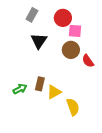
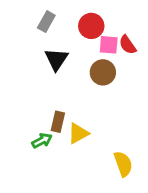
red semicircle: (88, 61) -> (128, 45), moved
green arrow: (20, 89) -> (42, 141), moved
yellow semicircle: (73, 107) -> (123, 164), moved

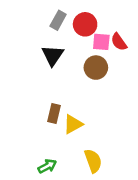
gray rectangle: (46, 22) -> (58, 20), moved
green arrow: (42, 141) -> (47, 166), moved
yellow semicircle: (123, 164) -> (93, 161), moved

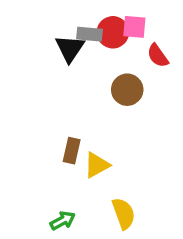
gray rectangle: (58, 20) -> (90, 34), moved, turned 66
pink square: (101, 42) -> (134, 27), moved
black triangle: (53, 55) -> (70, 48), moved

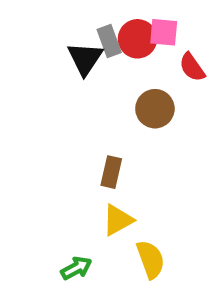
gray rectangle: (90, 34) -> (109, 41), turned 65
brown rectangle: (72, 151) -> (111, 172), moved
yellow triangle: (97, 165) -> (118, 220), moved

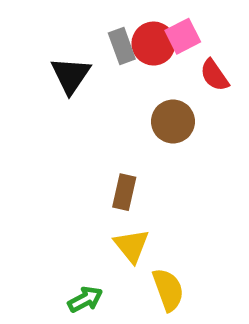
pink square: (164, 32) -> (183, 36), turned -32
black triangle: (85, 58) -> (71, 75), moved
yellow triangle: (118, 220) -> (132, 246), turned -40

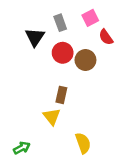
red circle: (153, 44) -> (63, 53), moved
yellow triangle: (132, 246) -> (52, 117), moved
green arrow: (85, 299) -> (22, 148), moved

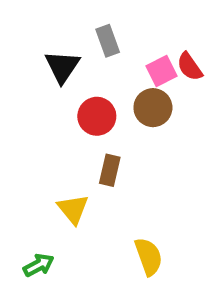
pink square: (90, 18) -> (162, 71), moved
red circle: (63, 53) -> (97, 116), moved
yellow triangle: (52, 117) -> (73, 209), moved

